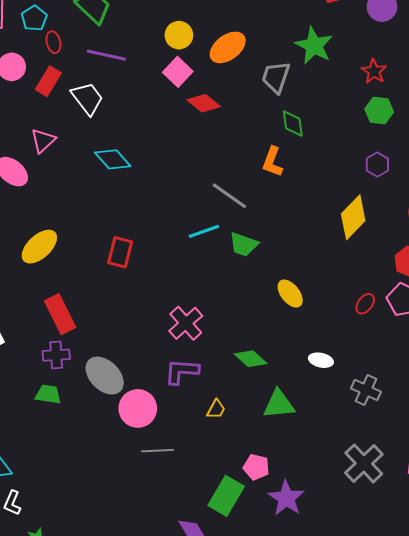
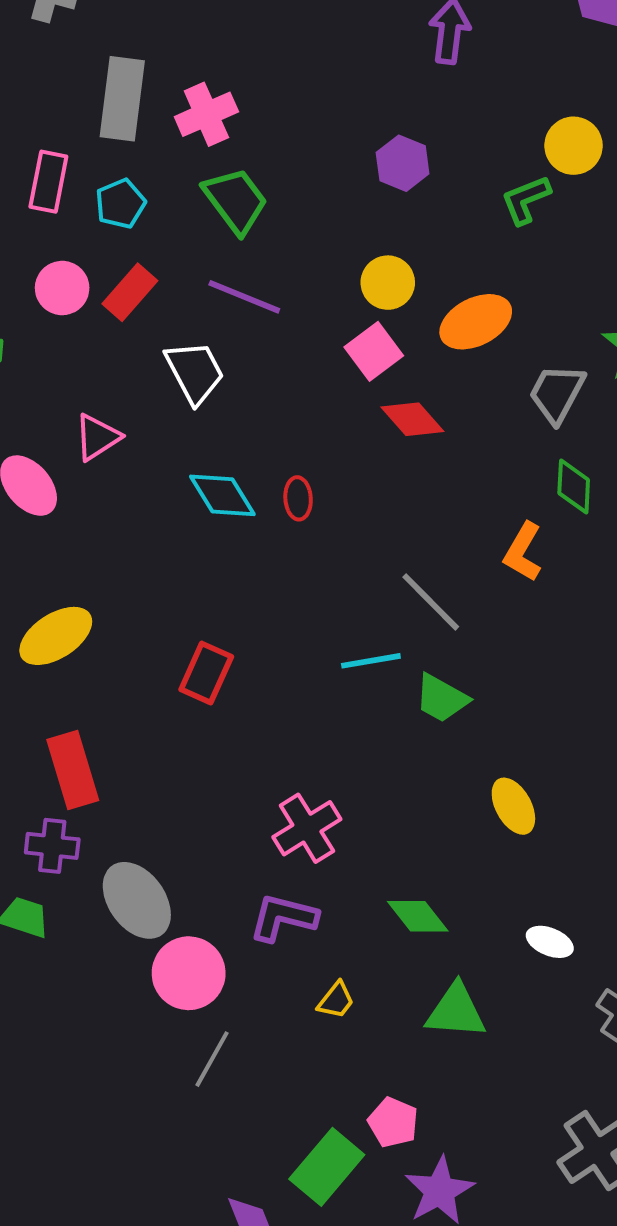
red ellipse: (53, 42) -> (298, 498), moved
red rectangle: (48, 81) -> (130, 292), moved
gray line: (157, 451) -> (212, 1059), turned -68

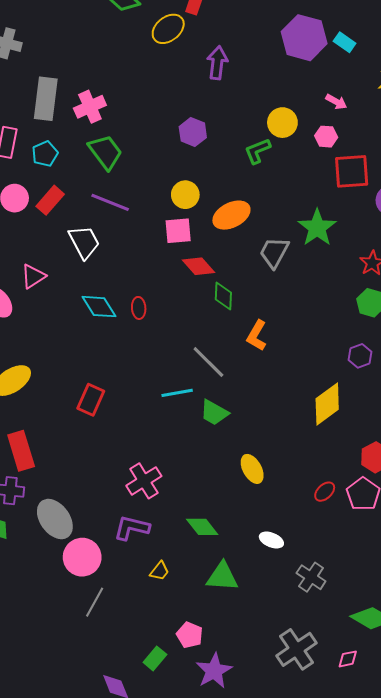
pink square: (374, 351) -> (178, 231), turned 32
green diamond: (574, 486) -> (223, 296), moved
green rectangle: (327, 1167) -> (155, 658), size x0.6

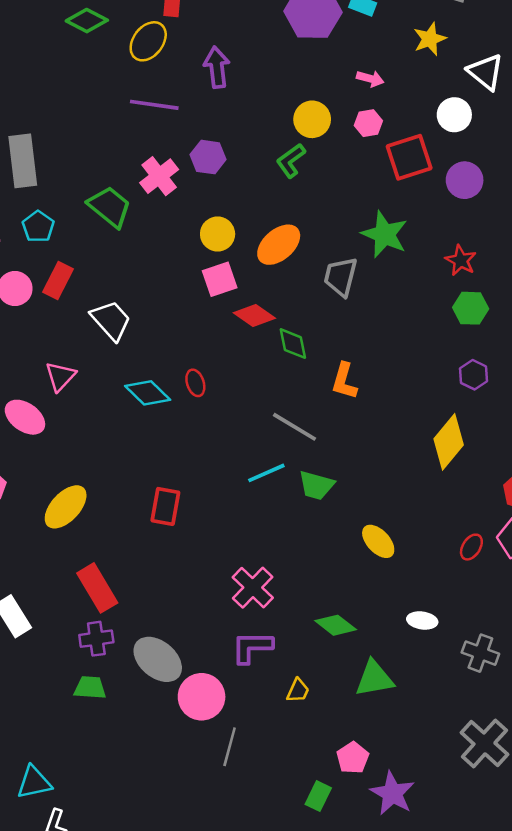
pink cross: (90, 107) -> (159, 176), moved
purple line: (110, 202) -> (154, 105), moved
pink pentagon: (190, 635) -> (353, 758), turned 30

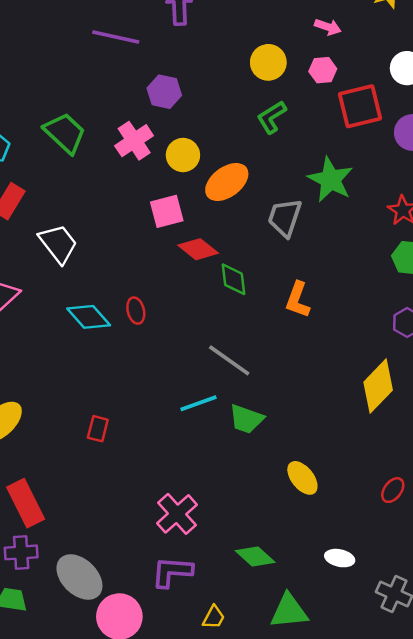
green L-shape: (291, 161) -> (272, 117), moved
pink cross: (159, 176) -> (134, 141), moved
yellow circle: (218, 234) -> (183, 155), moved
orange L-shape: (344, 381) -> (298, 300), moved
red rectangle: (165, 506) -> (98, 429), size x0.7

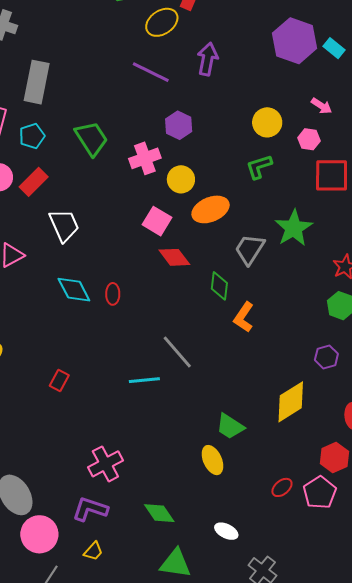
pink square: (167, 211) -> (157, 221), turned 32
green diamond: (234, 279) -> (219, 286), moved
green trapezoid: (246, 419) -> (230, 426), moved
yellow trapezoid: (214, 617) -> (93, 551), moved

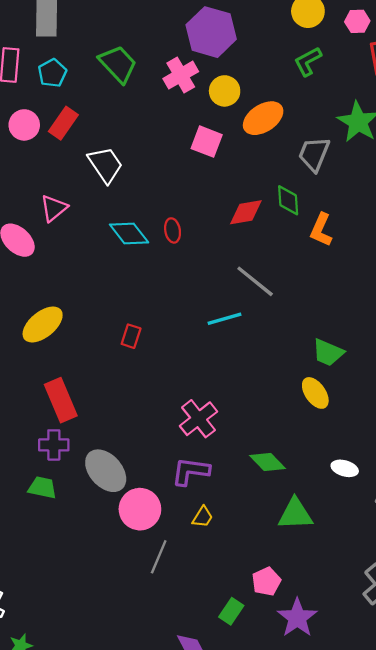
purple hexagon: (179, 125) -> (211, 32), size x1.6
red diamond: (174, 257) -> (246, 212), moved, turned -52

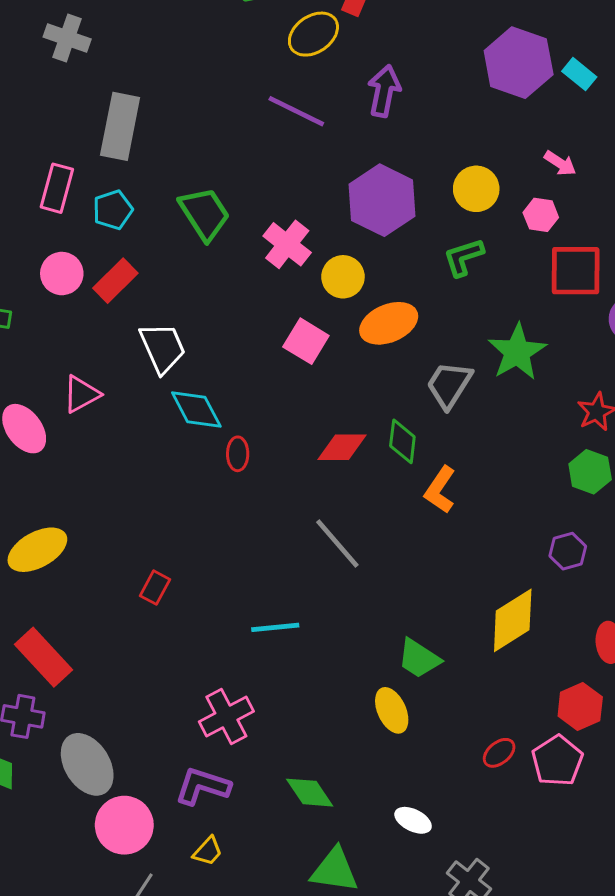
purple hexagon: (211, 32) -> (382, 200), moved
pink cross: (181, 75) -> (287, 244), turned -32
cyan diamond: (129, 234) -> (196, 410), moved
cyan line: (225, 319) -> (275, 627), moved
red rectangle: (61, 400) -> (43, 657), turned -30

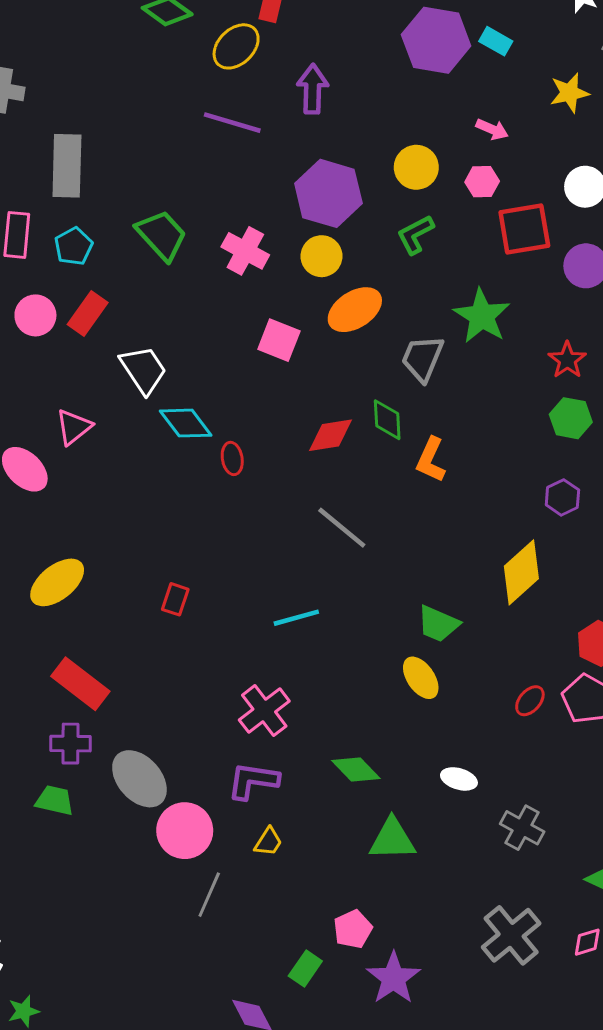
yellow circle: (343, 277) -> (322, 256), moved

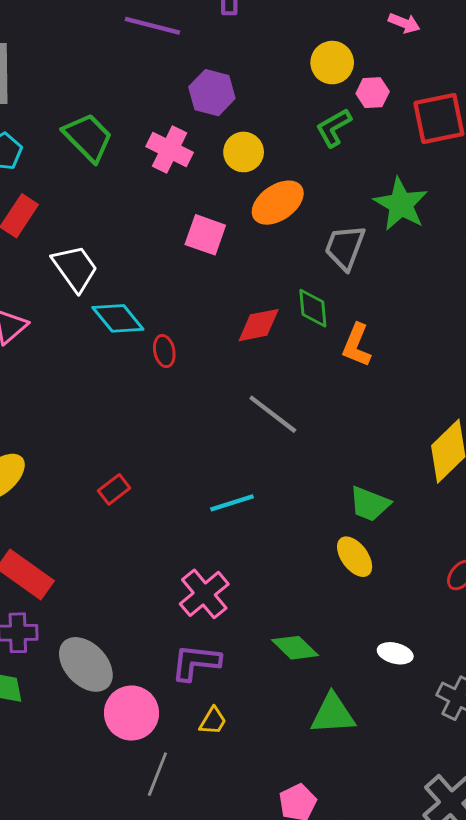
pink hexagon: (482, 182) -> (373, 93), moved
purple hexagon: (328, 193) -> (212, 93), moved, size x0.7
red rectangle: (175, 599) -> (114, 489), turned 36

